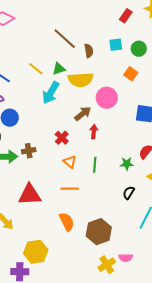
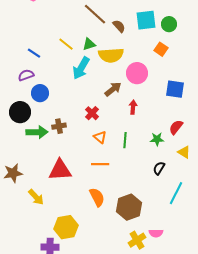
cyan square: (116, 45) -> (146, 20), size x1.5
brown semicircle: (89, 51) -> (119, 26), turned -32
red arrow: (94, 132) -> (133, 107), moved

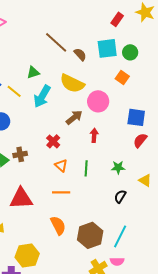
yellow line: (66, 44) -> (14, 91), moved
green triangle: (89, 44) -> (33, 72), moved
yellow semicircle: (111, 55) -> (72, 83), turned 30
red semicircle: (176, 127) -> (140, 140), moved
cyan line: (176, 193) -> (120, 236), moved

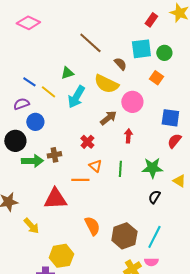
brown semicircle: (80, 54) -> (120, 64), moved
green star: (118, 167) -> (152, 168), size x1.5
orange line: (61, 192) -> (80, 180), moved

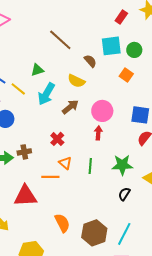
yellow semicircle: (106, 84) -> (76, 81), size x0.7
pink circle: (132, 102) -> (102, 111), moved
brown arrow: (108, 118) -> (70, 107), moved

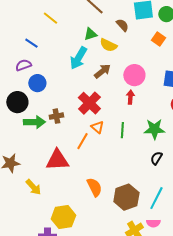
green triangle: (37, 70) -> (90, 34), moved
yellow line: (18, 89) -> (50, 18), moved
red cross: (57, 139) -> (89, 103), size x1.6
orange line: (50, 177) -> (82, 141), turned -60

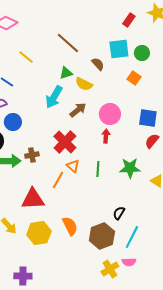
black semicircle: (156, 158) -> (119, 213), moved
yellow hexagon: (63, 217) -> (39, 233), moved

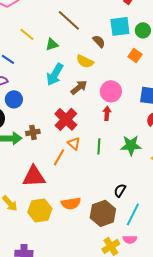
green triangle: (66, 73) -> (52, 44), moved
orange semicircle: (70, 226) -> (71, 203), turned 108

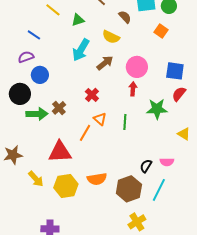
red cross: (66, 119) -> (92, 95), size x0.6
brown cross: (33, 132) -> (59, 108), turned -32
green star: (131, 145) -> (157, 109), moved
pink semicircle: (130, 239) -> (167, 162), moved

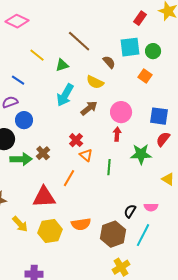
orange triangle: (100, 119) -> (86, 155), moved

